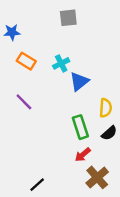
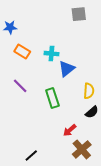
gray square: (68, 18) -> (79, 14), moved
cyan cross: (61, 63) -> (51, 54), turned 32
green rectangle: (80, 127) -> (52, 98), moved

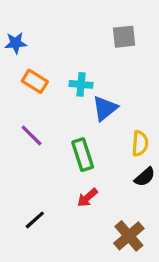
gray square: (79, 14) -> (124, 37), moved
red arrow: (70, 130) -> (87, 198), moved
black line: (31, 155) -> (35, 220), moved

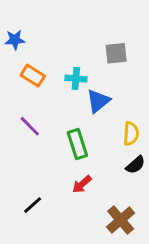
gray square: (124, 37) -> (116, 53), moved

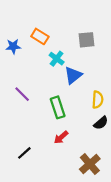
blue star: (15, 40) -> (13, 46), moved
orange rectangle: (33, 76) -> (40, 36), moved
cyan cross: (76, 79) -> (57, 59), turned 32

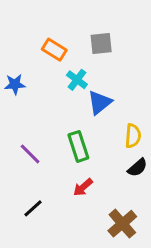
gray square: (86, 40) -> (101, 43), moved
blue star: (13, 46) -> (15, 84), moved
purple line: (22, 94) -> (30, 154), moved

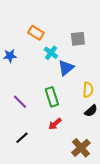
gray square: (101, 43) -> (78, 39), moved

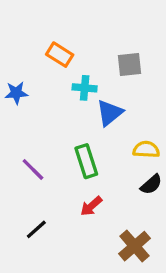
cyan cross: (51, 53) -> (85, 88), turned -32
yellow semicircle: (88, 90) -> (146, 149), turned -91

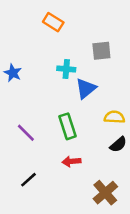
orange rectangle: (60, 55) -> (53, 22), moved
blue star: (16, 93) -> (13, 73), turned 30
red arrow: (91, 206) -> (71, 161), turned 36

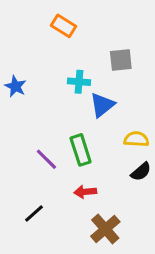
purple line: (26, 133) -> (46, 159), moved
brown cross: (105, 193) -> (105, 229), moved

